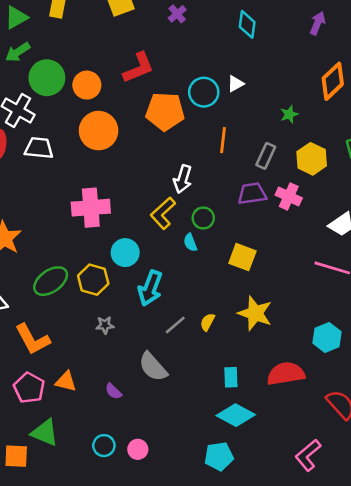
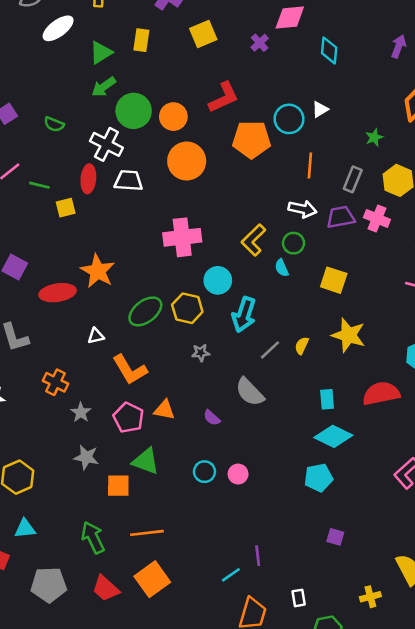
white arrow: (183, 179) -> (302, 209), moved, turned -92

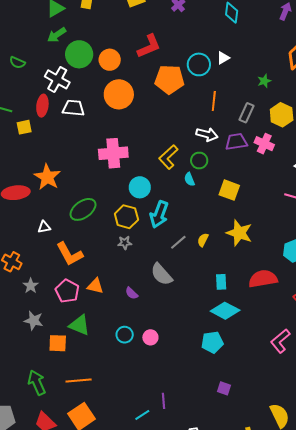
yellow hexagon: (187, 308) -> (126, 217), moved

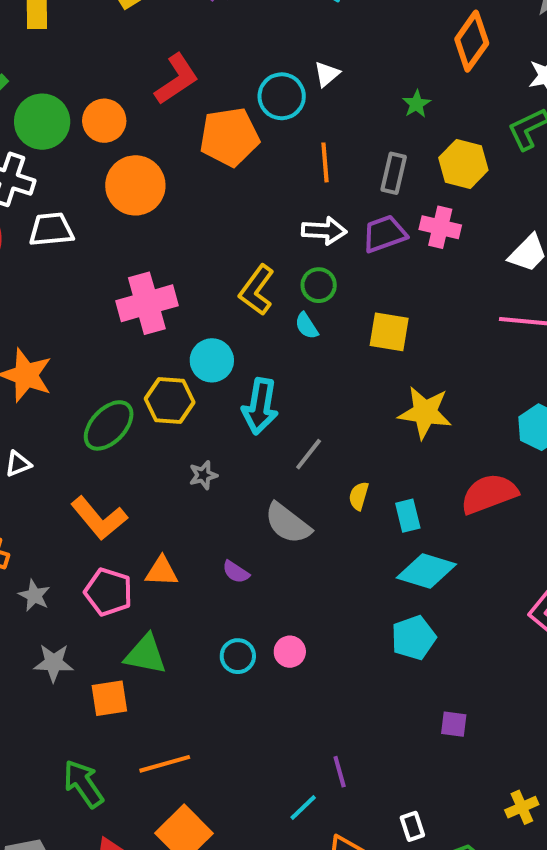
yellow hexagon: (126, 217) -> (170, 400), moved
white triangle: (44, 227) -> (18, 464), moved
yellow semicircle: (203, 240) -> (359, 496), moved

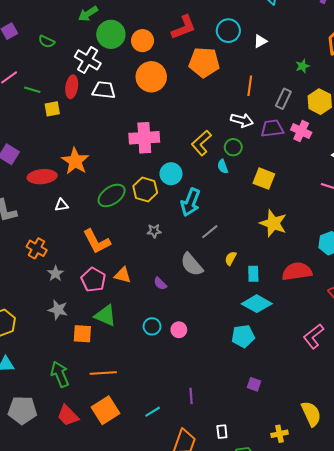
cyan circle: (282, 96) -> (228, 31), moved
cyan line: (303, 807) -> (153, 412), moved

